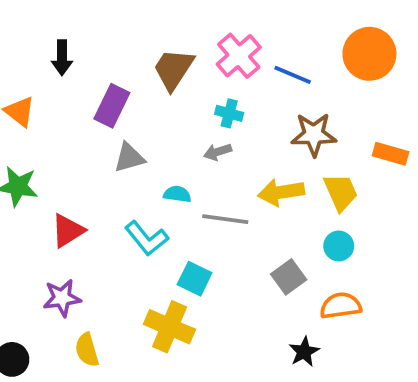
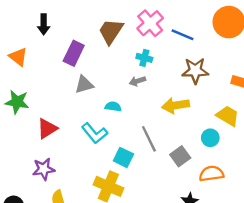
yellow trapezoid: (341, 192) -> (228, 116), moved, turned -35
gray line: (225, 219) -> (149, 139), moved, turned 56

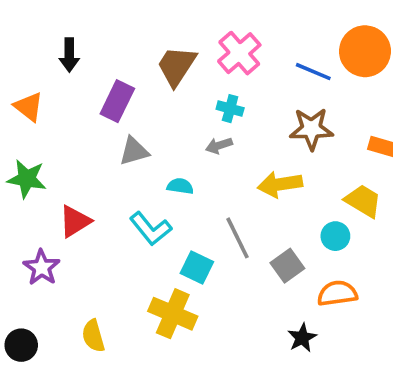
blue line: (183, 35) -> (313, 72), moved
purple star: (44, 169) -> (42, 267), moved, turned -30

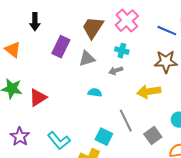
gray triangle: (134, 151) -> (87, 59), moved
red triangle: (75, 221) -> (38, 98), moved
cyan L-shape: (151, 229) -> (59, 141), moved

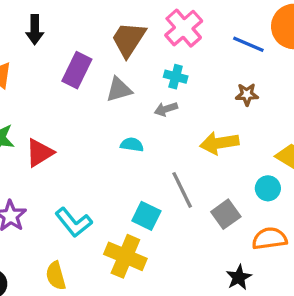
brown star: (166, 62) -> (247, 94), size x0.6

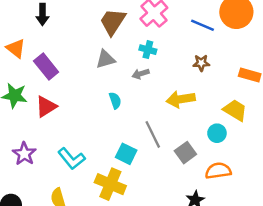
purple rectangle: (77, 70) -> (46, 67), moved, turned -65
cyan semicircle: (132, 145) -> (115, 100), turned 63

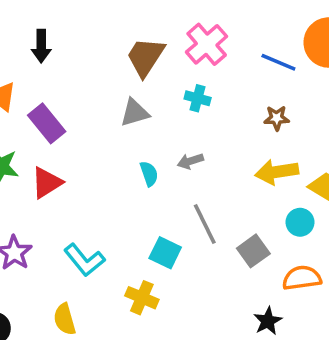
gray arrow: (141, 74) -> (190, 161), moved
yellow arrow: (181, 99) -> (277, 172), moved
yellow cross: (110, 184) -> (142, 298), size x0.7

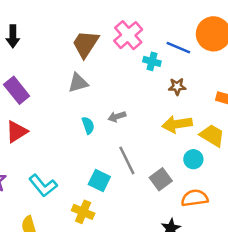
cyan cross: (198, 98) -> (152, 61), moved

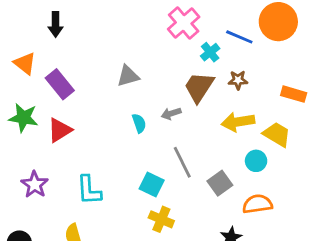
brown trapezoid: (86, 44) -> (199, 87), moved
cyan cross: (152, 61) -> (210, 52), turned 36
cyan L-shape: (43, 186) -> (89, 190), turned 36
yellow cross: (83, 212) -> (161, 219), moved

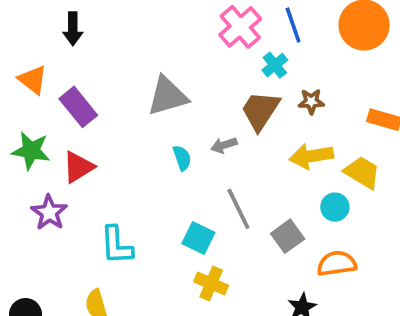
blue line: (239, 37) -> (293, 25), moved, turned 48
gray triangle: (128, 76) -> (167, 96), size x1.4
purple star: (35, 185) -> (49, 213), moved

